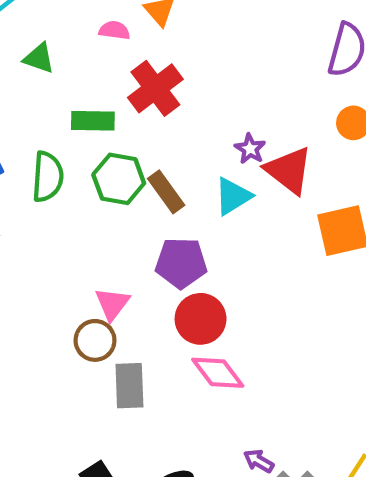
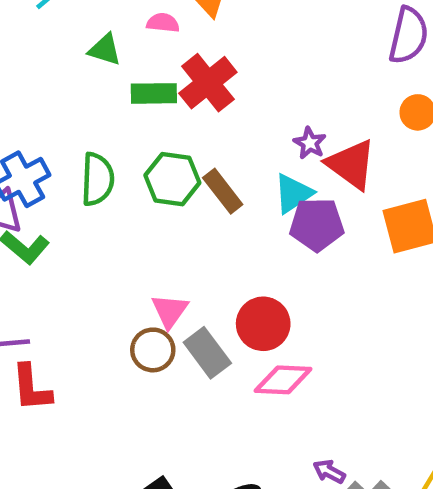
green triangle: (39, 58) -> (105, 50), moved
green rectangle: (93, 121) -> (154, 93), moved
purple pentagon: (181, 263) -> (317, 225), moved
pink diamond: (218, 373) -> (283, 380), turned -48
gray rectangle: (129, 386) -> (207, 353), moved, turned -33

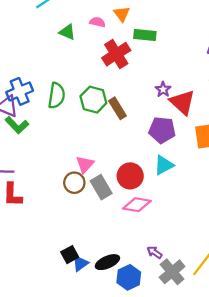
green rectangle: (154, 93) -> (145, 35), moved
cyan triangle: (293, 193) -> (164, 165), moved

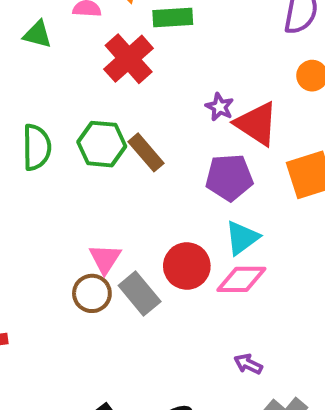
pink diamond: (137, 205) -> (241, 279), moved
purple arrow: (154, 252) -> (248, 364), moved

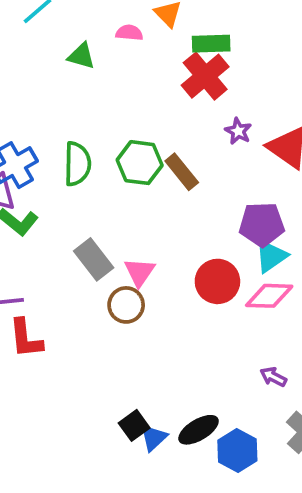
red cross: (129, 59) -> (205, 76), moved
purple star: (220, 107) -> (238, 131), moved
purple pentagon: (229, 177) -> (262, 224), moved
gray rectangle: (140, 294) -> (94, 259), moved

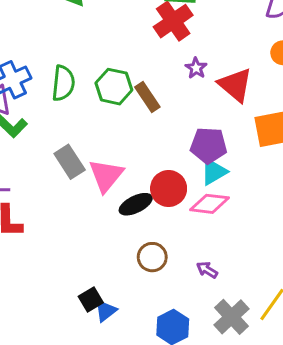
pink triangle: (140, 272) -> (106, 175), size x1.4
brown circle: (126, 305) -> (152, 257), moved
black ellipse: (199, 430) -> (136, 204), moved

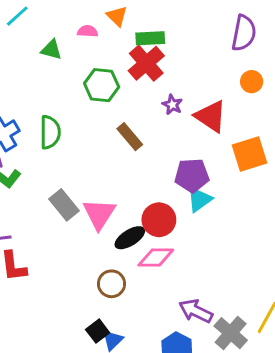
green hexagon: (114, 87) -> (102, 85), moved
pink diamond: (210, 204) -> (156, 258), moved
brown circle: (152, 257) -> (112, 284), moved
purple arrow: (207, 270) -> (196, 311), moved, size x1.6

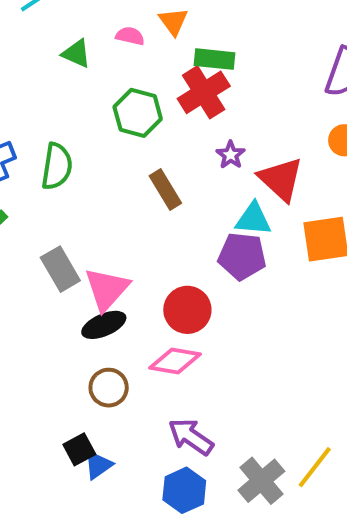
cyan triangle: (199, 200) -> (253, 219), moved, turned 32
black ellipse: (130, 238) -> (104, 325), moved
purple arrow: (196, 311) -> (191, 437), moved

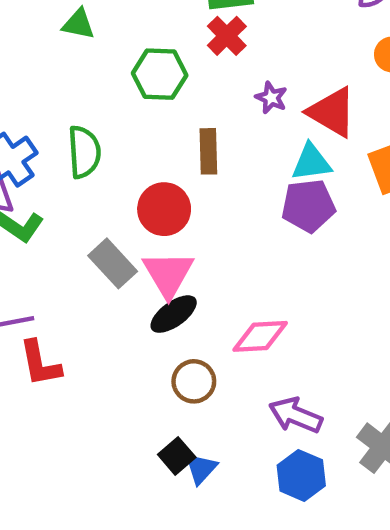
red cross: (204, 92) -> (227, 36), size x0.7
brown rectangle: (165, 190) -> (208, 151), turned 42
red circle: (187, 310) -> (164, 209), moved

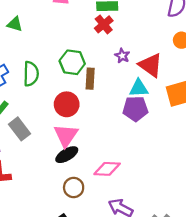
green triangle: (78, 24) -> (15, 24), moved
green hexagon: (160, 74) -> (72, 62), moved
gray rectangle: (113, 263) -> (20, 129), moved

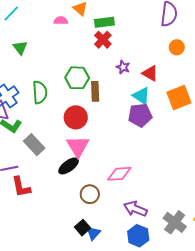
green triangle: (15, 24) -> (20, 48), turned 42
red triangle: (151, 65) -> (150, 73), size x0.7
cyan triangle: (139, 88) -> (141, 96), turned 42
black ellipse: (67, 155) -> (69, 166), moved

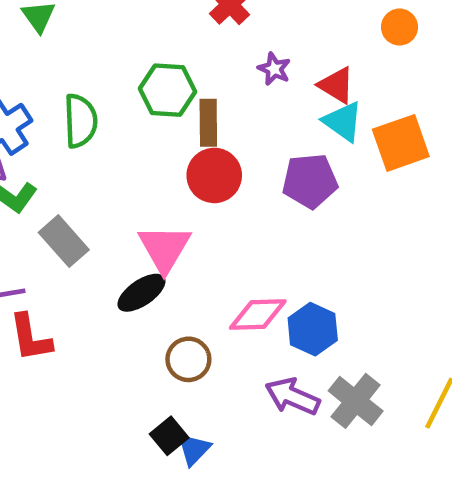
cyan triangle: (141, 96) -> (343, 122), moved
red circle: (76, 117) -> (214, 175), moved
gray cross: (175, 222) -> (356, 401), moved
blue hexagon: (138, 236) -> (313, 329), moved

